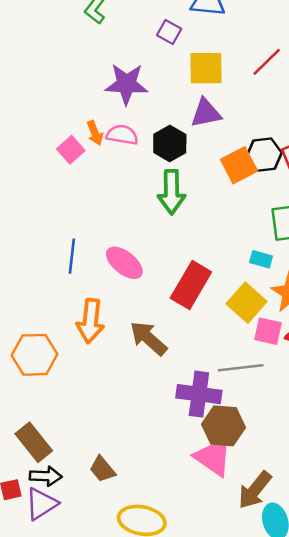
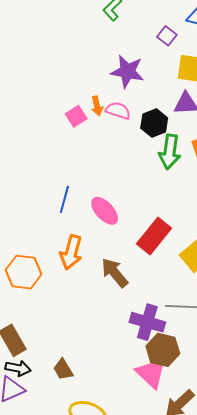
green arrow: (172, 192) -> (170, 152), moved

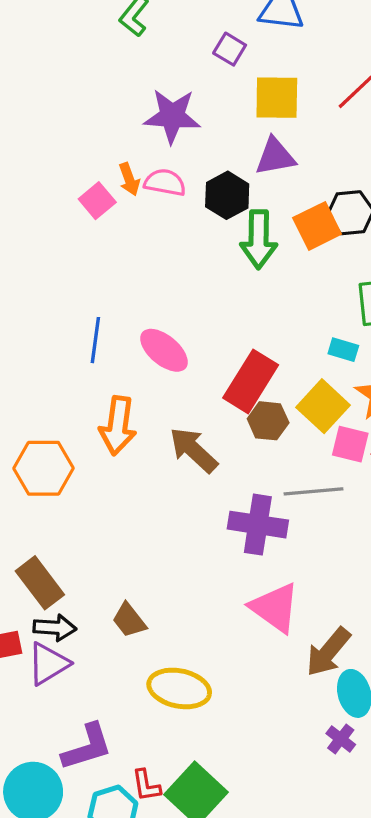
brown hexagon: (163, 350) -> (268, 421), moved, size x0.7

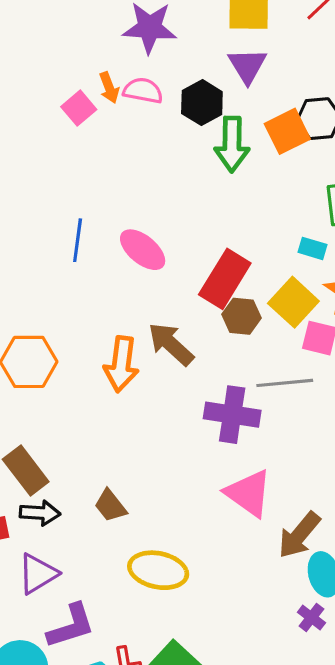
purple triangle: (275, 157) -> (247, 66), turned -51
orange arrow: (118, 426) -> (121, 364), moved
purple triangle: (48, 664) -> (38, 574), moved

